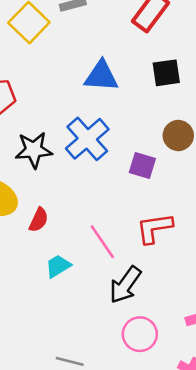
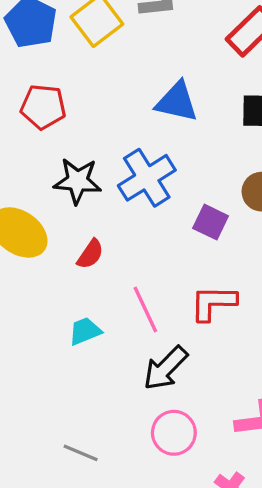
red semicircle: (39, 220) -> (90, 254), moved

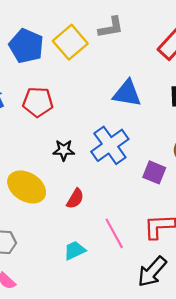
black star: (77, 181) -> (64, 150), size x0.7
black arrow: (165, 368) -> (152, 272), moved

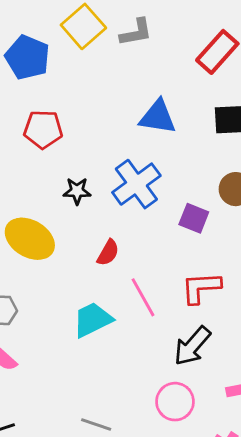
yellow square: (70, 42) -> (83, 26), moved
red semicircle: (75, 199) -> (108, 253), moved
cyan trapezoid: (75, 250) -> (92, 320), size x1.4

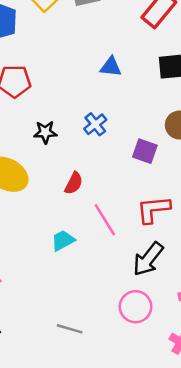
blue triangle: (158, 117) -> (111, 67), size x0.7
blue cross: (136, 184) -> (95, 124), size x0.6
cyan trapezoid: (92, 320) -> (63, 240), size x0.7

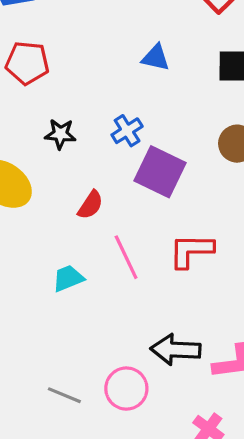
purple square: (145, 151) -> (160, 172), moved, size x1.5
black arrow: (148, 259) -> (176, 350), moved, turned 48
pink circle: (136, 307) -> (126, 389), moved

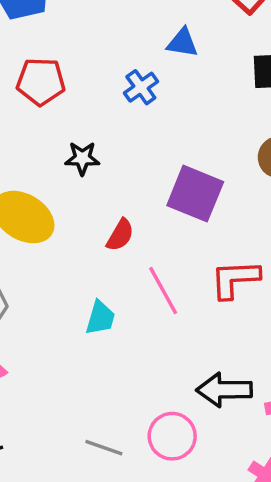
blue triangle: (156, 58) -> (182, 43), moved
blue cross: (127, 131) -> (141, 87), moved
cyan trapezoid: (68, 278) -> (100, 318), turned 132

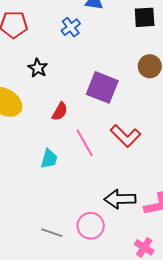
black star: (82, 158) -> (38, 68), turned 30
red L-shape: (235, 279) -> (125, 136), turned -132

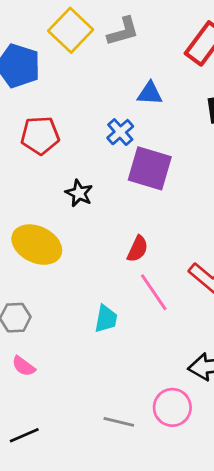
purple square: (102, 87) -> (150, 168), moved
red semicircle: (60, 111) -> (138, 249), moved

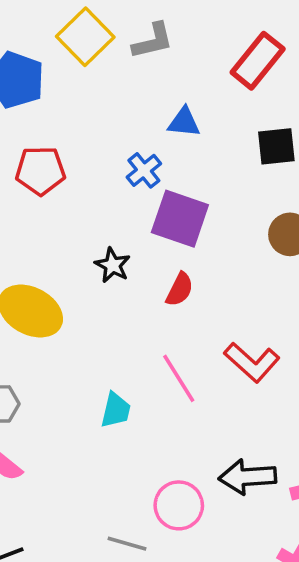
black star: (79, 193) -> (113, 265), moved
red semicircle: (138, 249) -> (180, 289), moved
pink circle: (172, 407) -> (179, 505), moved

